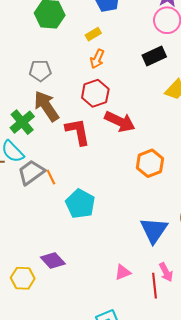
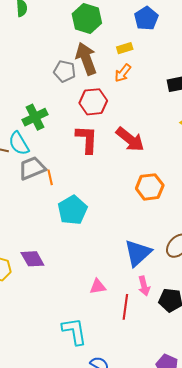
red hexagon: (95, 93) -> (93, 102), moved
brown arrow: (46, 106) -> (86, 59), moved
pink arrow: (166, 272) -> (144, 286), moved

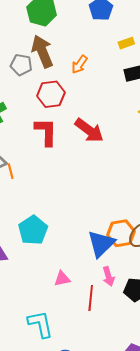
yellow rectangle: (125, 48) -> (126, 43), moved
orange hexagon: (150, 187) -> (121, 233), moved
cyan pentagon: (72, 210) -> (33, 230), moved

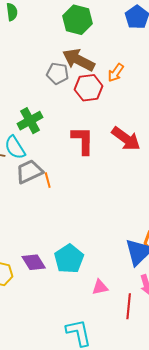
brown arrow: (42, 51) -> (79, 60), turned -40
red hexagon: (51, 94) -> (89, 88), moved
cyan pentagon: (33, 230) -> (69, 259), moved

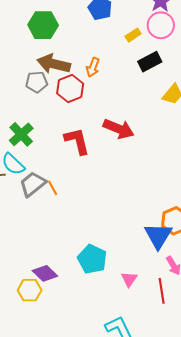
purple diamond: (34, 262) -> (45, 273), moved
pink triangle: (100, 287) -> (129, 279), turned -30

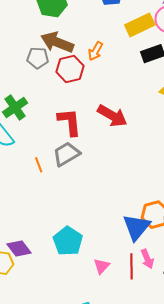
yellow rectangle: (133, 35) -> (140, 25), size x1.8
gray trapezoid: (33, 184) -> (66, 154), moved
red line: (162, 291) -> (132, 266), moved

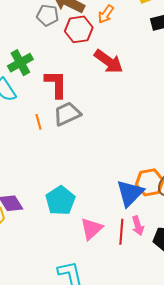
red arrow: (112, 116) -> (109, 61), moved
red L-shape: (69, 122) -> (56, 84), moved
pink triangle: (102, 266) -> (92, 229), size x1.4

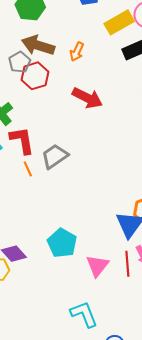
gray pentagon: (48, 15) -> (20, 62), turned -30
red hexagon: (79, 29) -> (35, 76), moved
red L-shape: (56, 84) -> (22, 140), moved

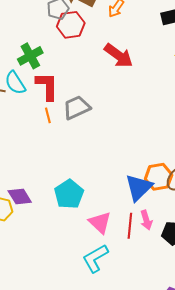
pink triangle: (97, 266) -> (100, 223), turned -35
cyan L-shape: (84, 314) -> (95, 258), moved, turned -108

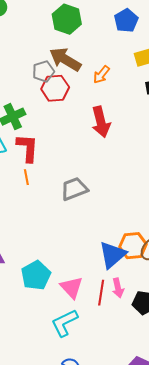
red arrow: (119, 55) -> (101, 122), turned 36
gray trapezoid: (77, 107) -> (74, 189), moved
cyan pentagon: (69, 194) -> (36, 275), moved

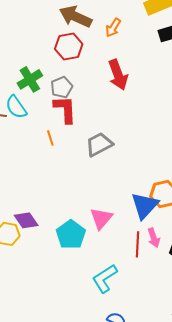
gray pentagon: (43, 71) -> (62, 87), moved
red L-shape: (27, 148) -> (65, 109), moved
pink triangle: (72, 287) -> (101, 218), moved, turned 30

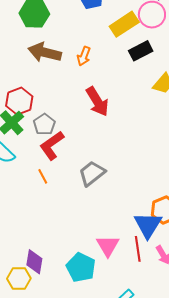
red hexagon: (69, 46) -> (19, 101), moved
red L-shape: (65, 109) -> (52, 145), turned -112
purple diamond: (26, 220) -> (34, 262), turned 55
red line: (138, 244) -> (138, 249), moved

